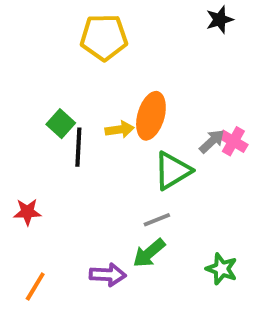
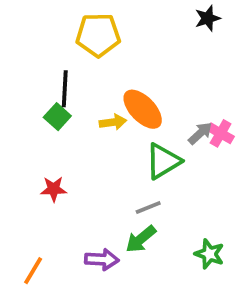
orange ellipse: (151, 116) -> (143, 109), turned -60
black line: (78, 147) -> (65, 89), moved
red star: (27, 212) -> (54, 189), moved

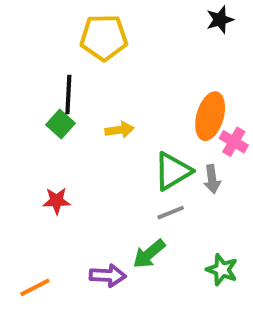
orange ellipse: (143, 109) -> (210, 116), moved, turned 60
gray arrow: (200, 133) -> (212, 179), moved, turned 125
gray line: (148, 208) -> (171, 213), moved
orange line: (33, 271) -> (35, 287), turned 32

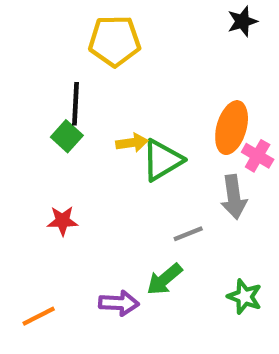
green triangle: (173, 171) -> (162, 160), moved
gray arrow: (212, 179) -> (234, 197), size x1.4

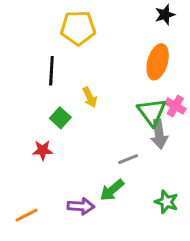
orange ellipse: (232, 128) -> (158, 62), moved
green square: (67, 136) -> (60, 118), moved
yellow arrow: (132, 143) -> (90, 97), turned 72
green triangle: (162, 160) -> (152, 112), moved, turned -36

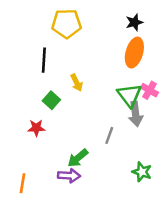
black star: (165, 15) -> (134, 22), moved
gray line: (128, 159) -> (109, 135), turned -48
green arrow: (112, 190) -> (78, 158), moved
orange line: (26, 215) -> (23, 183), turned -54

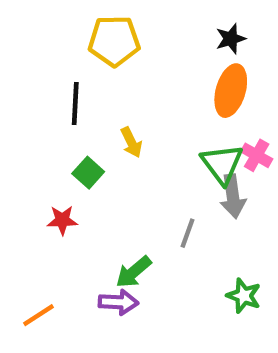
orange line: (23, 183) -> (39, 315), turned 48

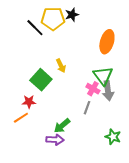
black star: (231, 39) -> (72, 15), moved
black line: (75, 104) -> (35, 28), moved, turned -48
pink cross: (257, 155) -> (93, 89), moved
green square: (88, 173) -> (41, 80), size x1.5
orange line: (39, 315) -> (21, 118), moved

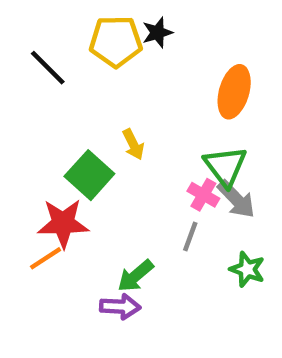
black line: (35, 28) -> (48, 68), moved
gray arrow: (108, 91) -> (236, 199), turned -36
red star: (29, 102) -> (63, 223), size x1.6
green star: (113, 137) -> (247, 269), moved

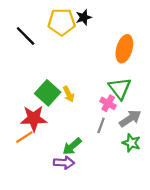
yellow arrow: (133, 144) -> (69, 94), moved
gray arrow: (236, 199) -> (130, 118), moved, turned -80

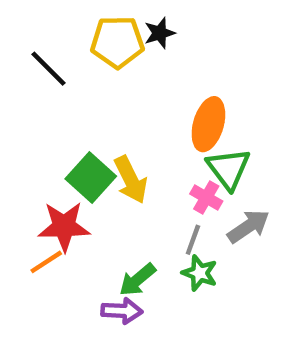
orange ellipse: (124, 49) -> (208, 124), moved
yellow arrow: (69, 94) -> (131, 180), size x1.5
green star: (131, 143) -> (200, 273), moved

